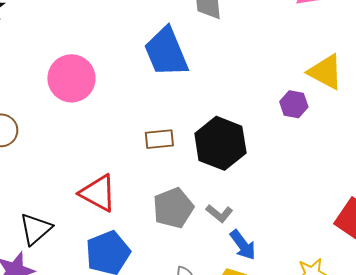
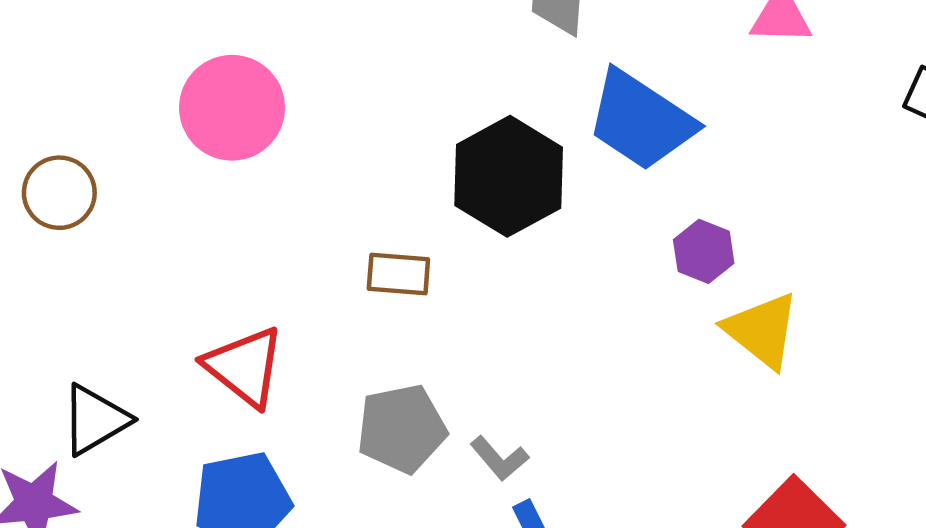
blue trapezoid: (166, 52) -> (641, 120), moved, turned -44
yellow triangle: (325, 72) -> (762, 330), moved
black hexagon: (220, 143) -> (509, 176), moved

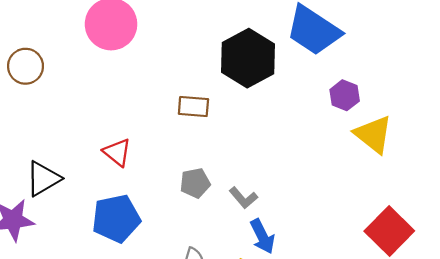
red triangle: (245, 367) -> (117, 152), size x0.7
gray pentagon: (402, 429) -> (195, 183), size x0.7

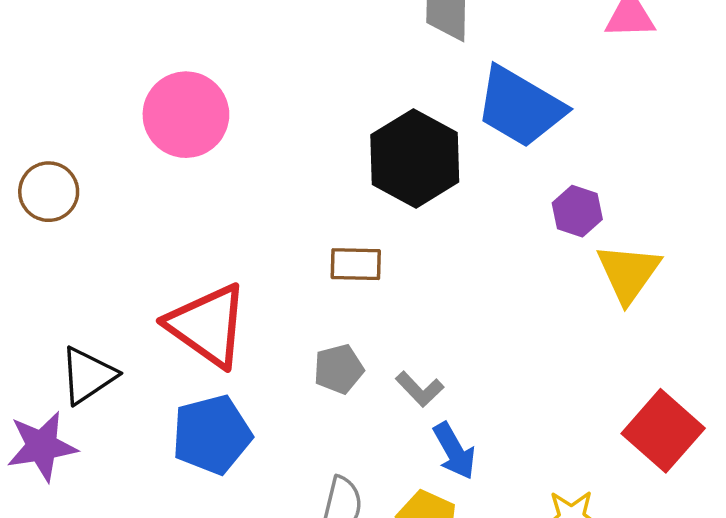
brown rectangle: (193, 106) -> (356, 264), moved
yellow triangle: (373, 134) -> (628, 273), turned 30
red triangle: (117, 152) -> (208, 325), size x1.8

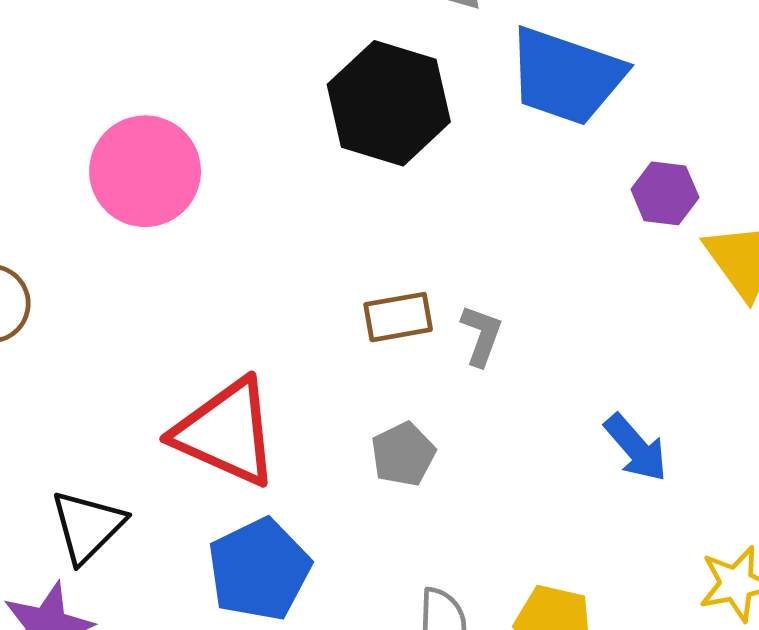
black hexagon: (415, 158) -> (389, 103), moved
gray L-shape: (420, 389) -> (481, 335), moved, turned -105
blue arrow: (454, 451) -> (636, 448), moved

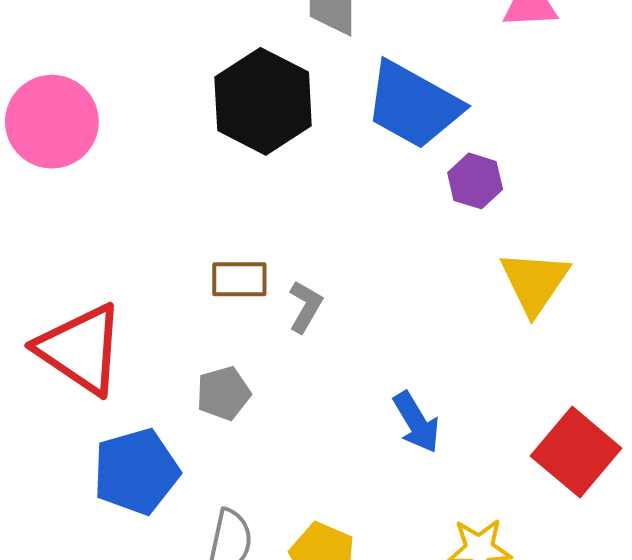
purple hexagon: (665, 193) -> (475, 181), moved
blue pentagon: (259, 569) -> (136, 472), moved

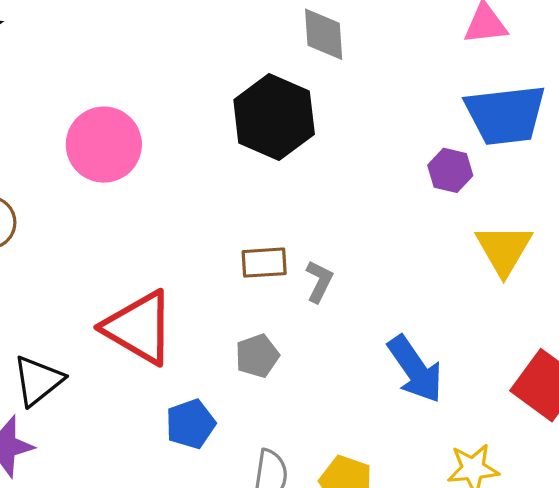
blue trapezoid: (413, 105) -> (505, 115), moved, turned -32
blue arrow: (416, 422) -> (415, 369), size x1.4
blue pentagon: (136, 472) -> (191, 424), size x0.7

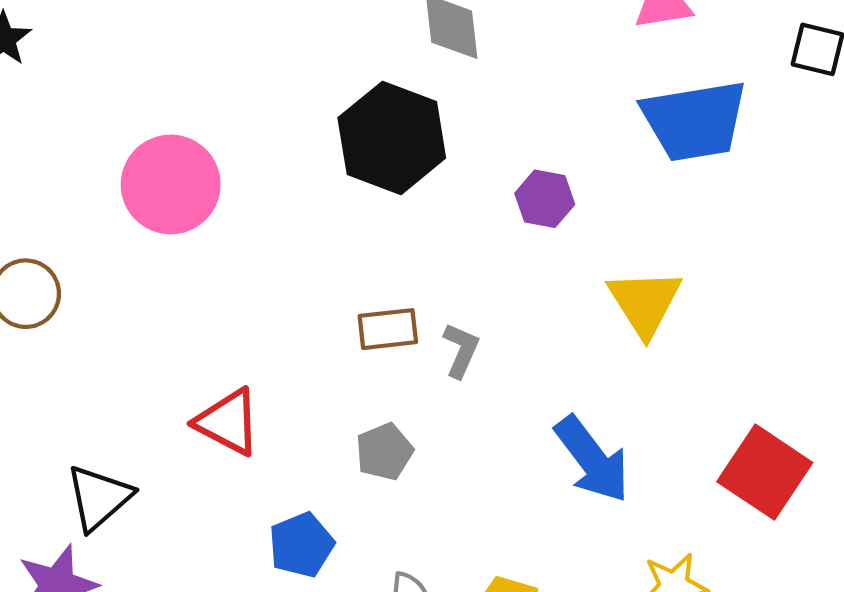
purple hexagon: (450, 170) -> (545, 199), moved
yellow triangle: (504, 249) -> (645, 302), moved
red triangle: (139, 328) -> (228, 422), size x0.7

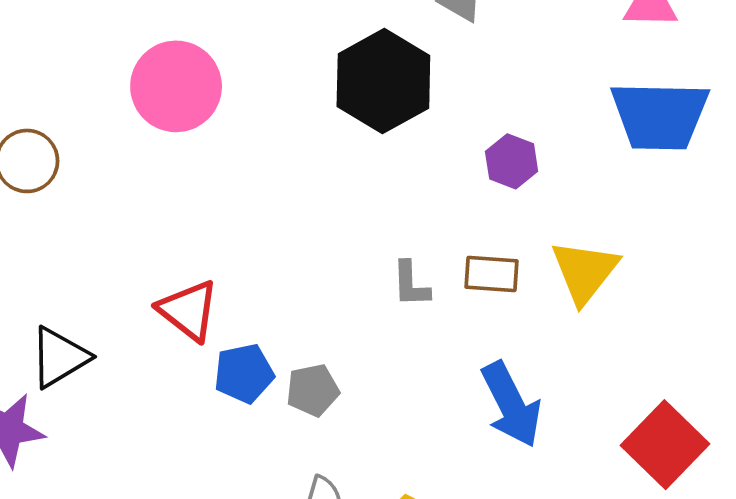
brown rectangle: (388, 329) -> (492, 274), moved
gray L-shape: (461, 350) -> (411, 284), turned 144
gray pentagon: (384, 452) -> (313, 390), moved
blue pentagon: (301, 545) -> (244, 373), moved

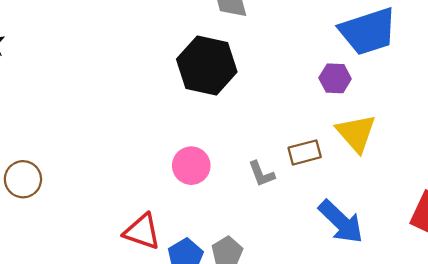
pink circle: (176, 86) -> (191, 166), moved, size x0.7
purple hexagon: (512, 161) -> (335, 78), moved

